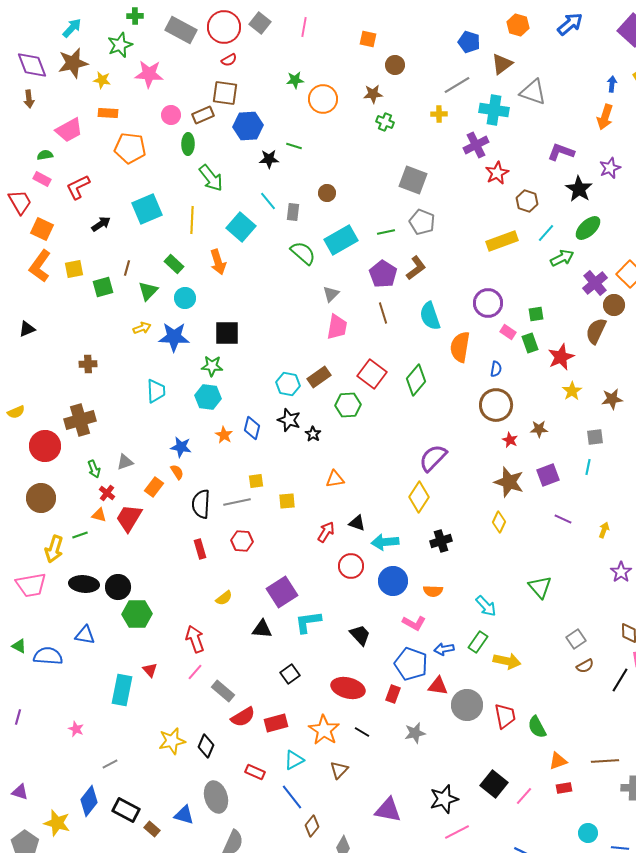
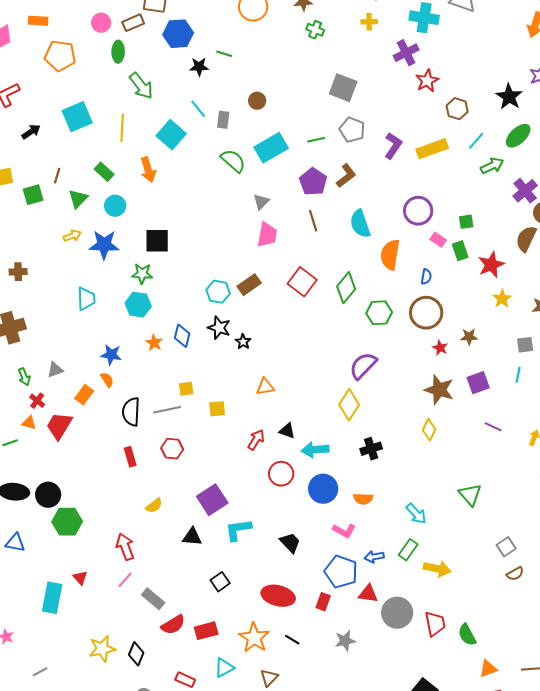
purple L-shape: (561, 152) -> (393, 146), moved, turned 104
green hexagon: (348, 405) -> (379, 313), moved

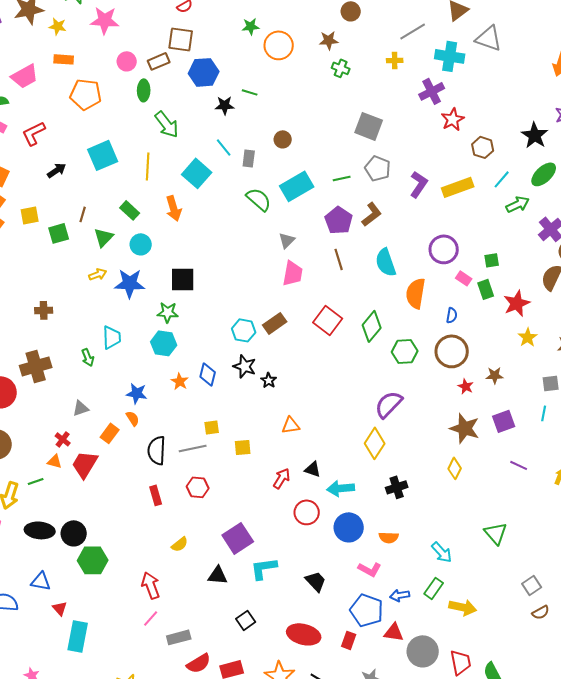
green arrow: (24, 377) -> (88, 357), moved
red triangle: (80, 578) -> (60, 608), moved
gray rectangle: (153, 599) -> (179, 637), turned -55

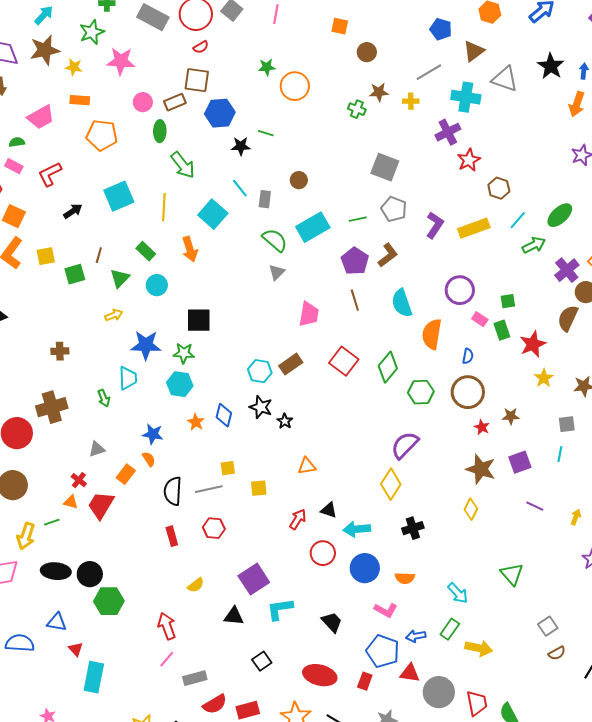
brown star: (329, 40) -> (379, 92), moved
black star: (535, 135) -> (551, 66), moved
gray triangle: (287, 240) -> (277, 272), moved
blue star: (130, 283) -> (146, 345), moved

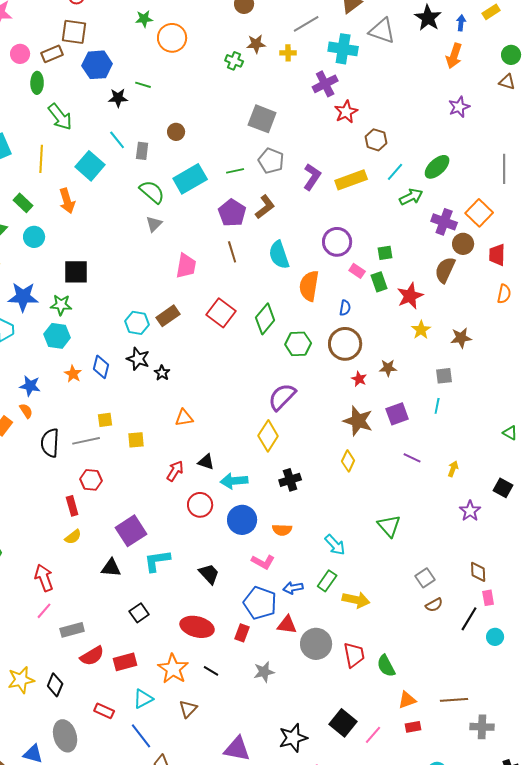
purple cross: (567, 270) -> (444, 222), turned -30
red rectangle: (172, 536) -> (72, 506), moved

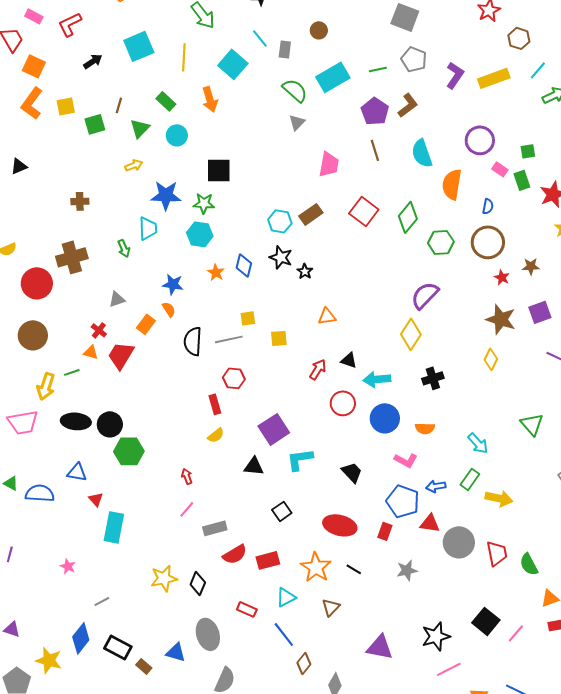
red arrow: (44, 578) -> (187, 476), size x0.6

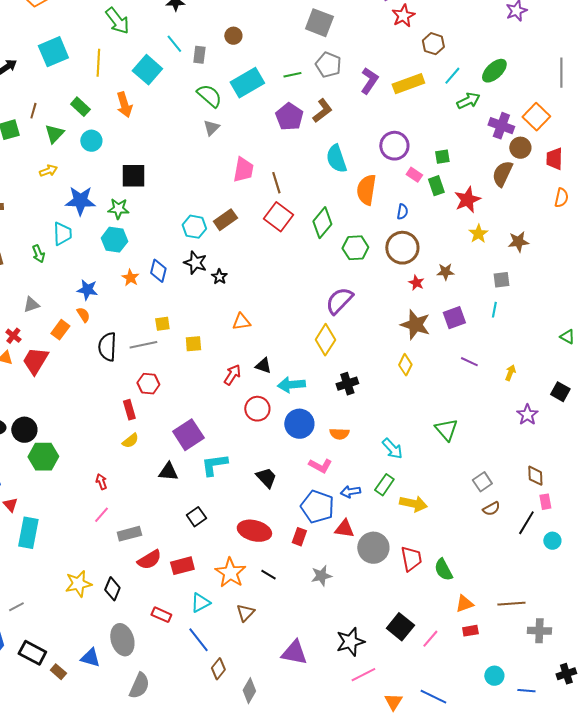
brown line: (375, 150) -> (276, 183), moved

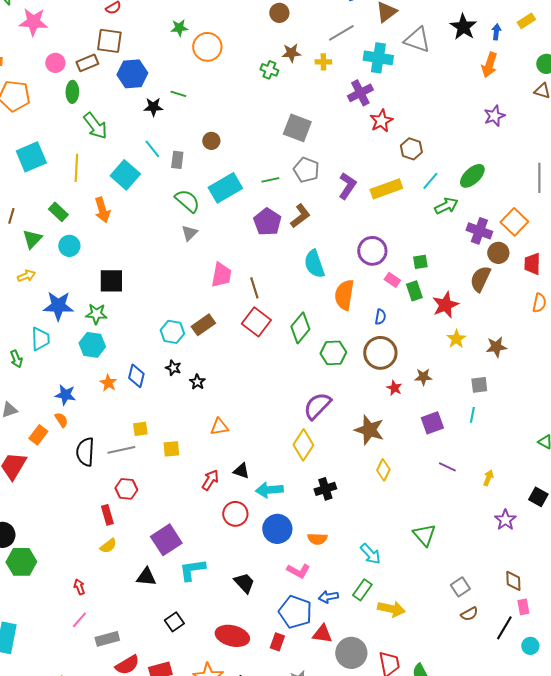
black star: (195, 263) -> (173, 368), size x0.7
brown star: (415, 325) -> (369, 430), moved

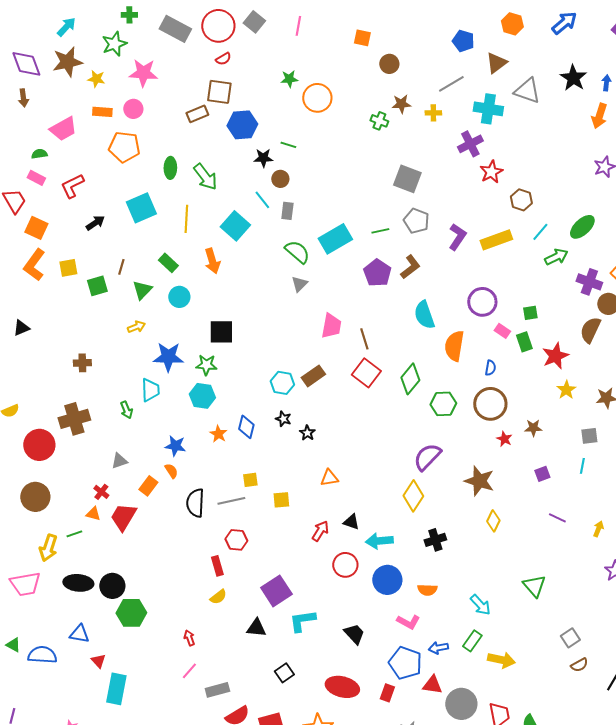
pink circle: (55, 63) -> (133, 109), moved
green ellipse: (72, 92) -> (170, 168), moved
brown circle: (211, 141) -> (280, 179), moved
purple square: (432, 423) -> (542, 474), size x0.7

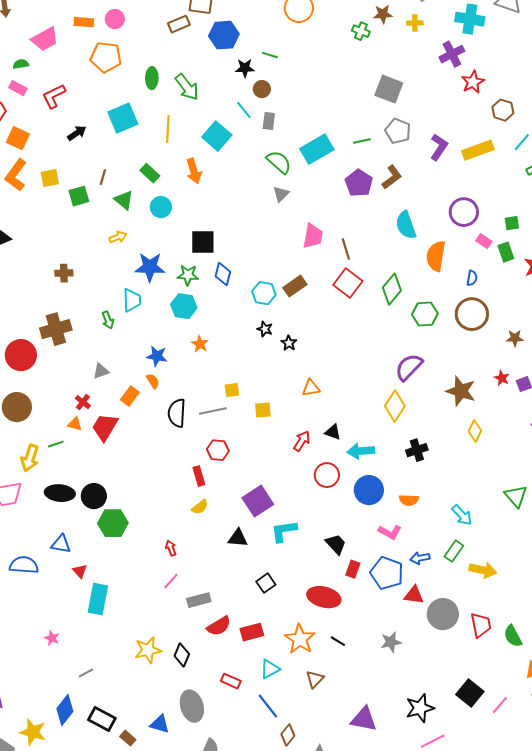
green triangle: (142, 290) -> (124, 200), turned -35
blue diamond: (246, 427) -> (223, 274), moved
red star: (504, 439) -> (502, 378), moved
red rectangle: (387, 693) -> (353, 569), moved

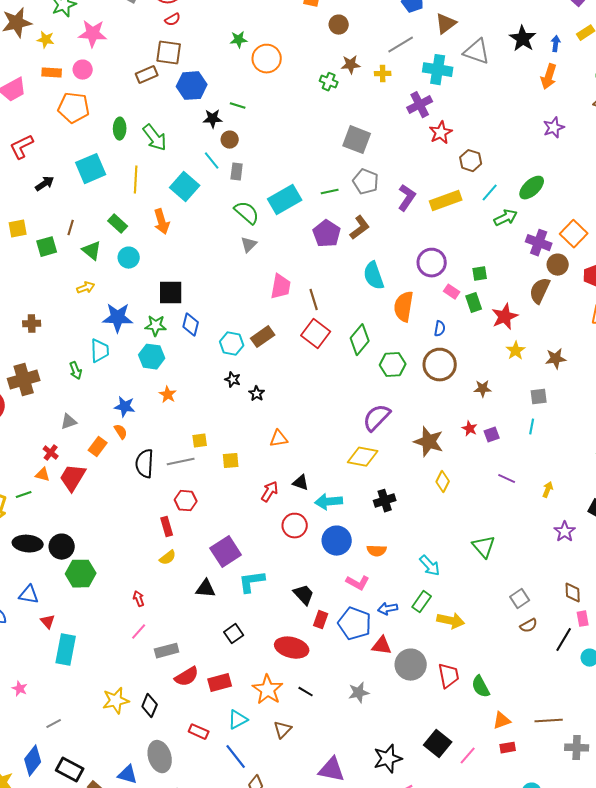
yellow diamond: (395, 406) -> (363, 457), turned 68

